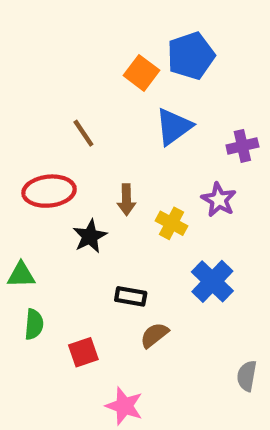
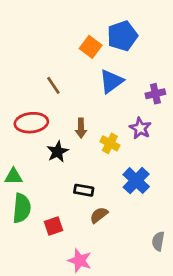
green semicircle: (34, 324) -> (22, 208), size x1.5

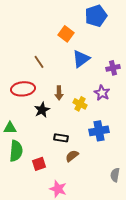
blue pentagon: (122, 36) -> (96, 16), moved
blue cross: (136, 181) -> (99, 131), turned 36

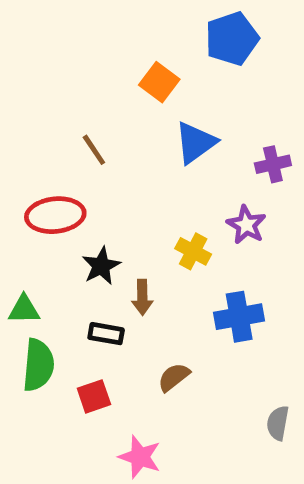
brown arrow: (59, 93) -> (142, 297), moved
black rectangle: (61, 138) -> (106, 334), moved

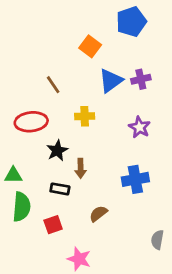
purple cross: (273, 164) -> (141, 79), moved
yellow cross: (193, 251) -> (85, 116), moved, turned -30

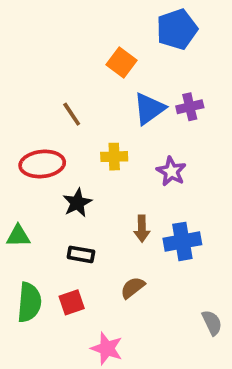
purple star: (139, 127) -> (171, 171), moved
brown arrow: (81, 168) -> (142, 229), moved
green semicircle: (22, 207) -> (29, 302), moved
gray semicircle: (157, 240) -> (212, 323), turned 144

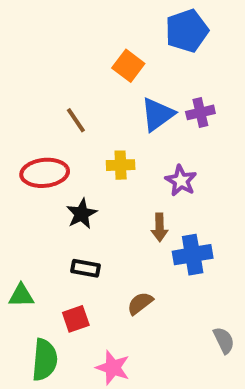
brown arrow: (142, 229) -> (159, 227), moved
green triangle: (18, 236) -> (21, 296), moved
green semicircle: (29, 302) -> (45, 360), moved

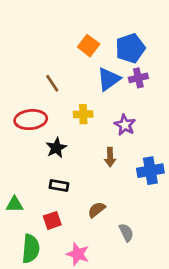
blue pentagon: (187, 31) -> (130, 48), moved
blue cross: (193, 255) -> (150, 171), moved
gray semicircle: (224, 340) -> (126, 233), moved

